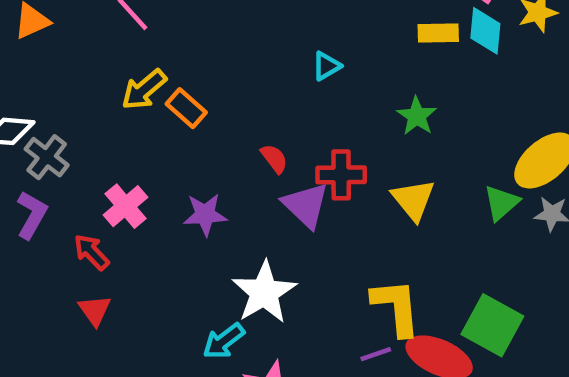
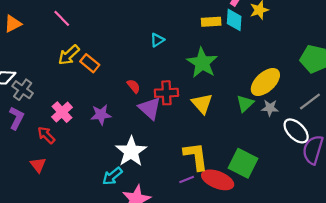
green star: (417, 116) -> (202, 63), size x1.6
red triangle: (95, 310) -> (38, 165), moved

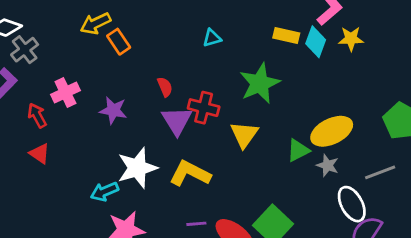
yellow L-shape: (196, 156) -> (190, 174), moved, turned -72
red triangle: (38, 165) -> (40, 154), moved, turned -35

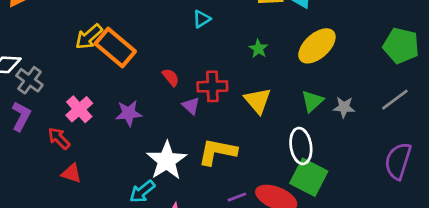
orange rectangle: (119, 42) -> (115, 48), size x1.6
green star: (260, 83) -> (258, 49), size x0.5
purple triangle: (177, 121) -> (191, 106), size x0.6
yellow ellipse: (332, 131) -> (317, 46), moved
white ellipse: (352, 204) -> (301, 146), moved, turned 36

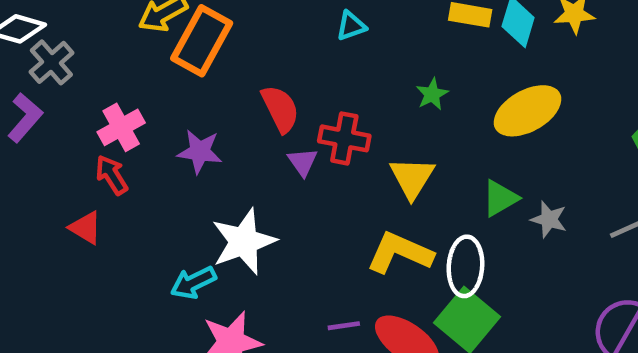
orange rectangle: (115, 48) -> (202, 41), turned 66
red semicircle: (171, 77) -> (280, 109), size x1.5
red arrow: (59, 138) -> (112, 175), moved
yellow L-shape: (217, 152) -> (400, 253), moved

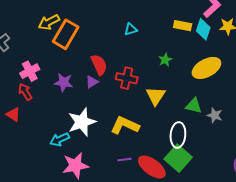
purple triangle: (303, 162) -> (92, 82), moved, turned 32
green triangle: (500, 198) -> (194, 106), turned 42
yellow L-shape: (400, 253) -> (125, 125), moved

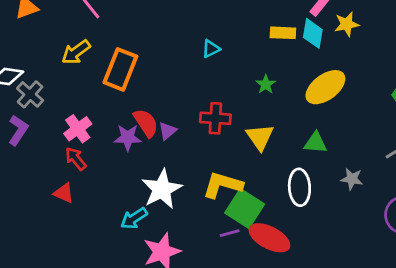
yellow arrow: (49, 22) -> (76, 52), moved
red semicircle: (99, 65) -> (146, 123), moved
gray star: (215, 115) -> (352, 179), moved
green square: (178, 158) -> (245, 209), moved

